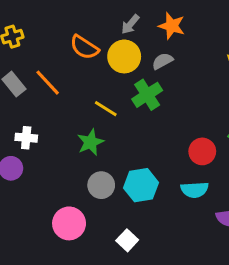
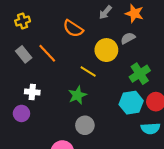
yellow circle: (124, 56) -> (106, 50), moved
green cross: (147, 95) -> (140, 74), moved
cyan hexagon: (141, 185) -> (131, 103), moved

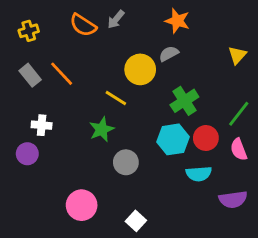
gray arrow: (105, 12) -> (116, 19), moved
orange semicircle: (73, 29) -> (83, 25), moved
gray circle: (85, 125) -> (126, 162), moved

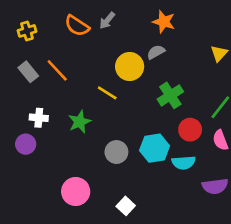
green star: (102, 129) -> (80, 122), moved
cyan hexagon: (173, 139) -> (155, 148), moved

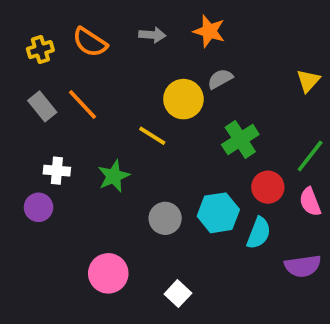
gray arrow: (107, 20) -> (152, 35), turned -126
orange star: (164, 22) -> (209, 31), moved
orange semicircle: (77, 26) -> (90, 42), moved
cyan semicircle: (184, 163) -> (259, 233), turned -65

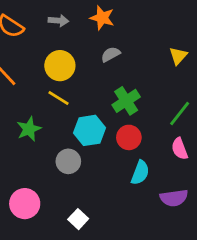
yellow circle: (183, 99) -> (60, 66), moved
red circle: (268, 187) -> (129, 137), moved
cyan hexagon: (218, 213) -> (89, 130), moved

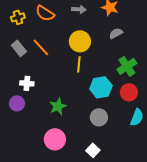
yellow line: (58, 98) -> (79, 64), turned 63
green star: (29, 129) -> (58, 106), moved
gray circle: (68, 161) -> (99, 117), moved

